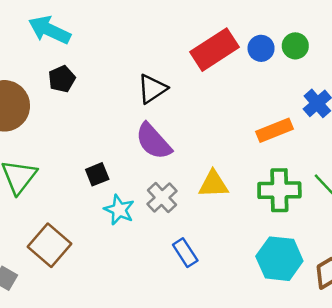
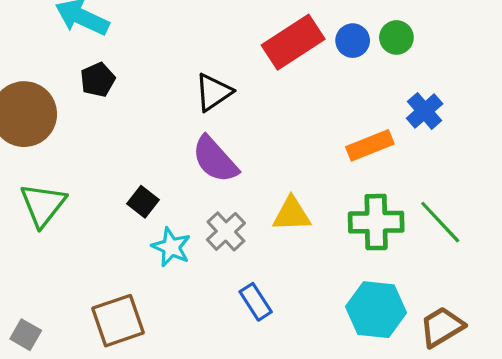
black square: (97, 174) -> (143, 202), turned -30
brown square: (49, 245) -> (118, 321), moved, turned 30

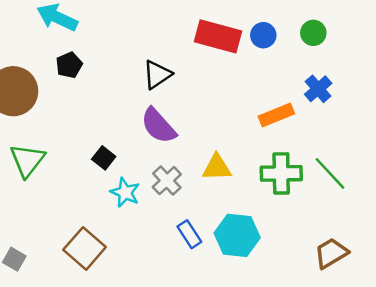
green circle: (396, 37) -> (313, 33), moved
red rectangle: (293, 42) -> (218, 36), turned 48
cyan hexagon: (376, 310) -> (237, 235), moved
brown square: (118, 321) -> (85, 248), turned -30

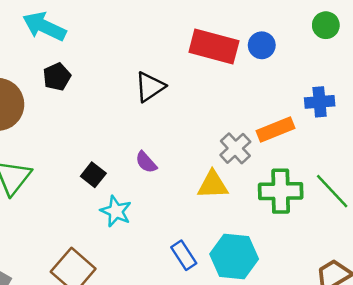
green circle: (313, 33) -> (326, 25), moved
blue cross: (318, 89) -> (320, 102), turned 36
purple semicircle: (158, 126) -> (146, 162), moved, size x0.6
gray cross: (167, 181) -> (235, 148), moved

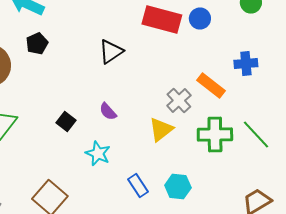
orange rectangle: (276, 130) -> (211, 86), turned 60
yellow triangle: (213, 185) -> (161, 130), turned -36
cyan star: (116, 211) -> (98, 154), moved
cyan hexagon: (234, 256) -> (178, 186), size x0.7

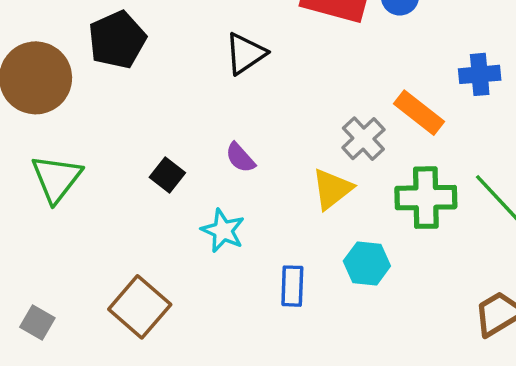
black pentagon: (37, 44) -> (117, 40), size x1.5
blue rectangle: (138, 186) -> (292, 286), turned 35
cyan hexagon: (178, 186) -> (367, 264), moved

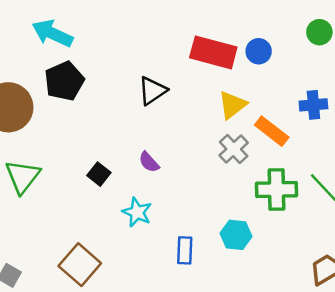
yellow triangle: (332, 189) -> (232, 105), moved

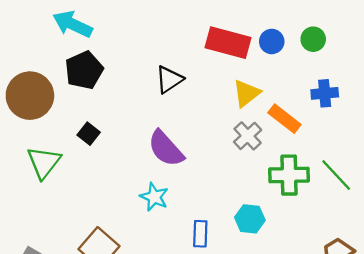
green circle: (319, 32) -> (313, 39), moved
purple semicircle: (149, 162) -> (166, 149), size x1.8
black square: (99, 174) -> (89, 134), moved

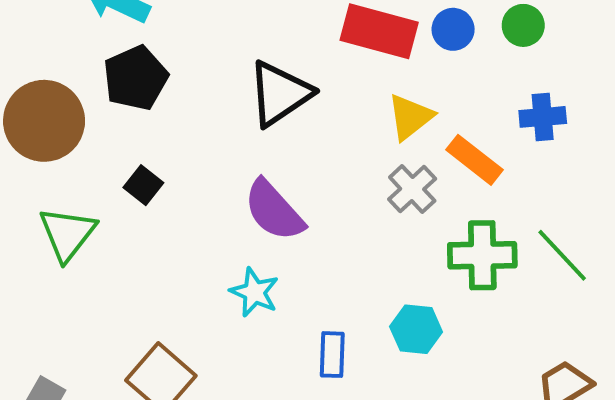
black triangle: (169, 79) -> (280, 94), size x1.4

